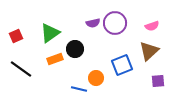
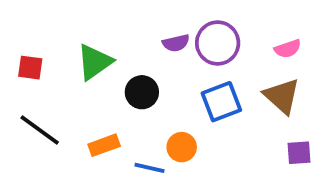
red square: (16, 36) -> (30, 68), turned 32
brown triangle: (149, 51) -> (282, 96), turned -35
orange rectangle: (55, 59) -> (104, 145), moved
blue square: (122, 65) -> (221, 102), moved

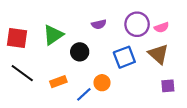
purple circle: (218, 43) -> (137, 24), moved
red square: (30, 68) -> (17, 38), size x1.5
blue line: (149, 168) -> (84, 94), turned -56

